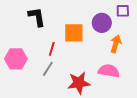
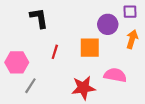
orange square: (74, 33) -> (90, 48), moved
orange arrow: (116, 44) -> (132, 39), moved
gray line: (48, 69) -> (30, 86), moved

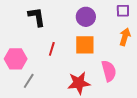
purple circle: (108, 24) -> (86, 17), moved
pink semicircle: (115, 75) -> (109, 71), turned 65

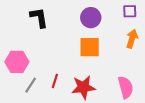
red line: (52, 49) -> (55, 81), moved
pink semicircle: (109, 71) -> (126, 87), moved

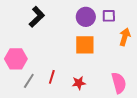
purple square: (130, 11) -> (109, 16), moved
black L-shape: (39, 18) -> (37, 17), turned 55
red star: (83, 87) -> (79, 83), size x0.6

